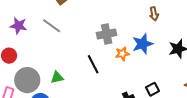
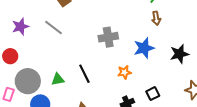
purple star: (18, 26) -> (20, 27), turned -30
orange star: (122, 54) -> (124, 72), moved
black line: (93, 64) -> (84, 74), moved

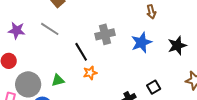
purple star: (20, 27) -> (17, 30), turned 30
orange star: (124, 72) -> (90, 73), moved
black line: (84, 74) -> (81, 52), moved

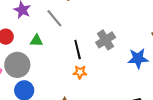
gray cross: (105, 34) -> (106, 40), turned -36
green triangle: (58, 80) -> (36, 41), moved

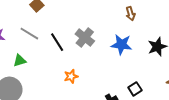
black line: (78, 50) -> (57, 42), moved
blue star: (138, 58) -> (121, 45), turned 30

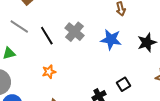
orange star: (71, 76) -> (49, 72), moved

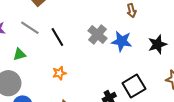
gray cross: (75, 32) -> (97, 35), moved
black square: (124, 84) -> (134, 86), size x1.6

